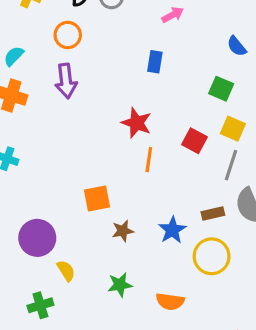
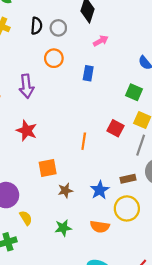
orange circle: (68, 35) -> (54, 58), moved
red star: (137, 123) -> (27, 131), moved
orange semicircle: (170, 301) -> (100, 227), moved

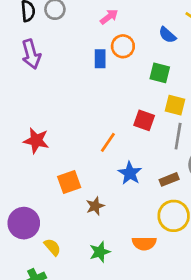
orange circle: (54, 58) -> (123, 46), moved
purple arrow: (26, 86) -> (31, 54), moved
orange line: (84, 141) -> (108, 142), turned 35
blue star: (100, 190) -> (130, 173), moved

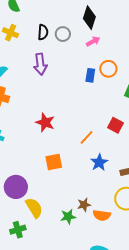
pink arrow: (109, 17) -> (93, 41), moved
red star: (36, 141) -> (45, 122), moved
brown star: (95, 206) -> (84, 205), moved
yellow semicircle: (52, 247) -> (34, 208), size x1.5

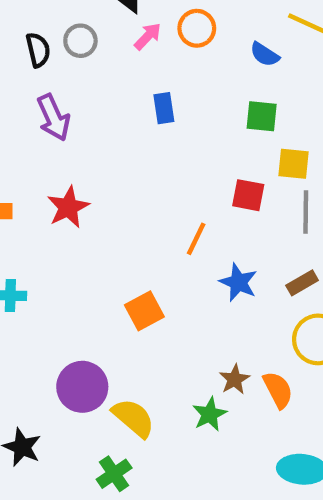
orange circle: (108, 69) -> (197, 28), moved
red star: (45, 122) -> (68, 207), moved, turned -30
orange semicircle: (102, 215) -> (278, 390), turned -108

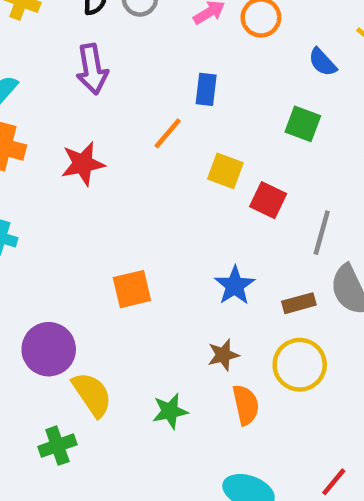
yellow square: (294, 164) -> (225, 171), moved
orange line: (196, 239) -> (168, 133), moved
brown star: (235, 379) -> (223, 355), moved

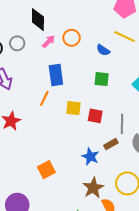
blue rectangle: (206, 89) -> (56, 75), size x1.5
brown rectangle: (299, 303) -> (111, 144), moved
brown star: (223, 355) -> (93, 188), size x1.5

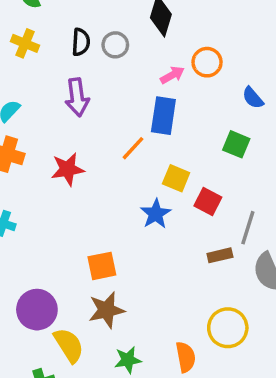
pink arrow: (49, 41) -> (172, 75), moved
blue star: (90, 157) -> (156, 214), moved
brown star: (93, 188) -> (106, 310), moved

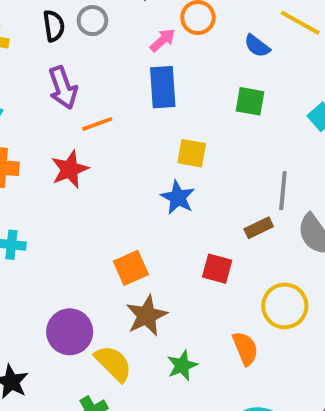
orange line: (133, 148) -> (97, 124), moved, turned 40
red square: (208, 202) -> (217, 269), moved

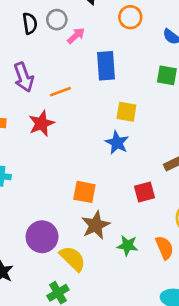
pink arrow: (163, 40) -> (76, 36), moved
purple arrow: (63, 88) -> (24, 77), moved
orange square: (131, 268) -> (84, 192), turned 35
red square: (217, 269) -> (145, 192), turned -30
green star: (182, 365) -> (127, 246), moved, turned 30

